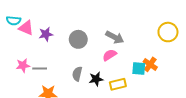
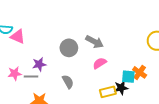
purple star: (46, 34) -> (39, 64), moved
gray arrow: (115, 37) -> (95, 42), moved
gray semicircle: (77, 74) -> (68, 82), turned 136
black star: (96, 79) -> (121, 88), moved

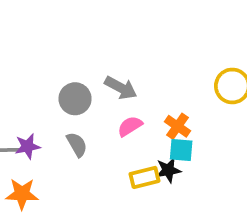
purple star: (39, 64) -> (27, 146), moved
orange cross: (140, 72) -> (177, 126), moved
gray semicircle: (68, 82) -> (77, 144), moved

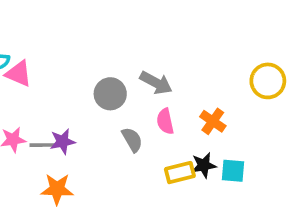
pink semicircle: (130, 126) -> (165, 121), turned -70
gray semicircle: (77, 144) -> (132, 140), moved
cyan square: (181, 150) -> (233, 171), moved

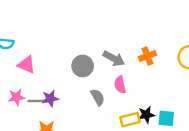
pink triangle: (19, 74) -> (26, 65), moved
orange cross: (213, 121) -> (148, 56), moved, turned 35

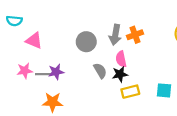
orange cross: (148, 56) -> (135, 35), moved
gray arrow: (114, 59) -> (115, 35), turned 72
black star: (146, 115) -> (120, 74), moved

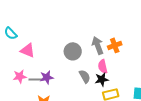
cyan semicircle: (14, 21) -> (11, 33), turned 40
gray arrow: (115, 35) -> (98, 45), turned 150

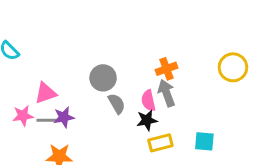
gray arrow: (98, 45) -> (166, 93), moved
pink triangle: (28, 50) -> (46, 93), moved, turned -42
gray semicircle: (85, 76) -> (117, 104), moved

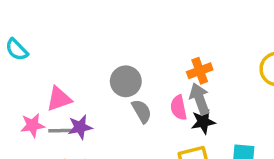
black star: (147, 120) -> (203, 122), moved

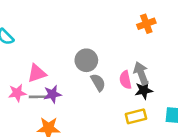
orange cross: (200, 71) -> (146, 24), moved

